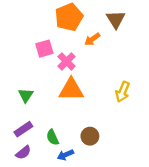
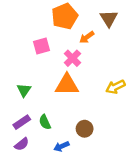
pink cross: (67, 61) -> (72, 58), moved
yellow arrow: (123, 92) -> (115, 87), turned 42
green semicircle: (53, 137) -> (45, 122), moved

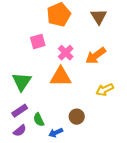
orange arrow: (87, 37) -> (96, 56), moved, size x1.5
yellow arrow: (115, 87) -> (105, 90), moved
green triangle: (24, 90) -> (22, 82), size x1.5
green semicircle: (45, 122) -> (39, 120), moved

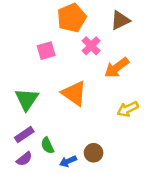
brown triangle: (99, 17) -> (120, 20), turned 36
pink cross: (66, 53) -> (91, 46), moved
orange triangle: (61, 77) -> (74, 93), turned 35
brown circle: (77, 117) -> (94, 153), moved

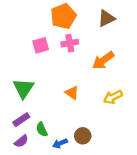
pink cross: (91, 46) -> (70, 43), moved, turned 35
orange triangle: (74, 93) -> (72, 93), moved, size x0.6

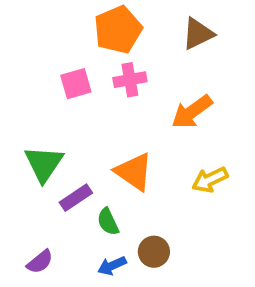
orange triangle: (72, 93) -> (134, 172), size x1.5
purple rectangle: (21, 120) -> (76, 198), moved
green semicircle: (42, 129) -> (108, 222), moved

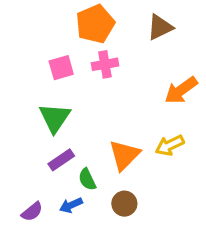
orange arrow: (192, 112) -> (181, 90), moved
green triangle: (44, 164) -> (55, 118), moved
orange triangle: (134, 172) -> (124, 155), moved, turned 40
blue arrow: (112, 266) -> (71, 205), moved

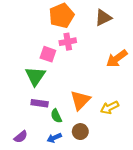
pink square: (61, 68) -> (48, 54), moved, turned 35
yellow arrow: (170, 145) -> (110, 108), moved
purple rectangle: (61, 160) -> (40, 103), turned 42
blue arrow: (71, 205) -> (54, 138), moved

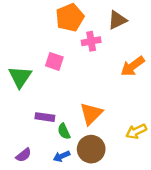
pink cross: (68, 42) -> (91, 41), moved
green triangle: (35, 76) -> (20, 77), moved
yellow arrow: (110, 108) -> (136, 131), moved
brown circle: (80, 132) -> (91, 149), size x1.5

